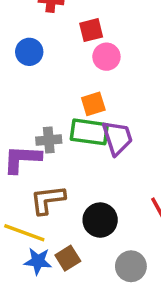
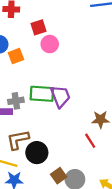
orange square: (93, 104) -> (16, 56), moved
black circle: (100, 220) -> (37, 153), moved
brown square: (68, 258) -> (59, 176), moved

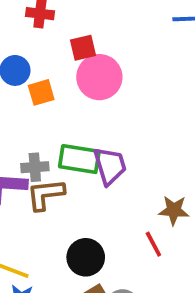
pink circle: (50, 44) -> (99, 77), size x1.5
brown L-shape: (18, 140) -> (45, 194), moved
black circle: (37, 153) -> (86, 257), moved

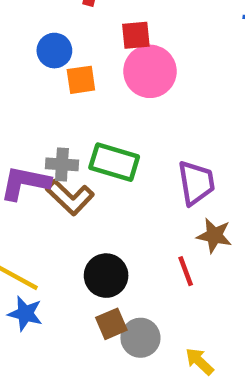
purple trapezoid: (110, 166) -> (196, 183), moved
brown L-shape: (45, 194) -> (70, 197), turned -138

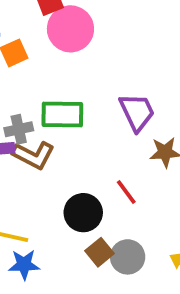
red line: (186, 271) -> (126, 192), moved

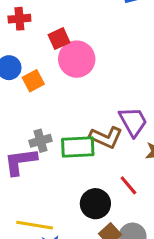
green rectangle: (62, 115) -> (78, 147), moved
brown L-shape: (33, 155) -> (106, 137), moved

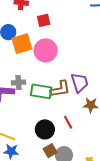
pink circle: (77, 59) -> (46, 50), moved
orange square: (33, 81) -> (22, 44), size x1.5
brown L-shape: (106, 137) -> (60, 89), turned -45

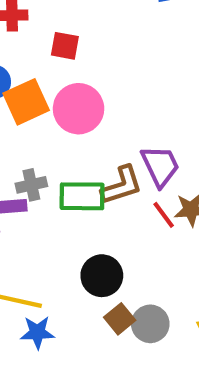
red square: (44, 20) -> (65, 46), turned 32
red line: (68, 122) -> (164, 215), moved

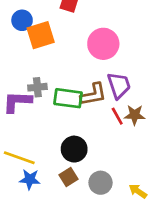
pink circle: (79, 109) -> (103, 44), moved
brown square: (120, 319) -> (69, 177), moved

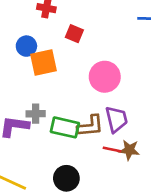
red line: (117, 116) -> (112, 150), turned -54

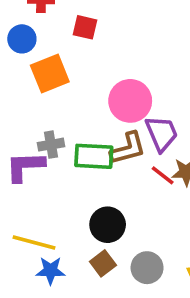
blue circle: (26, 46) -> (22, 39), moved
pink circle: (105, 77) -> (130, 101), moved
red line: (112, 150) -> (163, 175), turned 36

